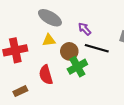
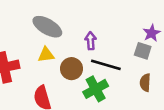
purple arrow: (85, 29) -> (91, 41), turned 40
green cross: (77, 67) -> (96, 89), moved

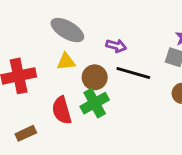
purple arrow: (91, 41) -> (116, 46), turned 108
green cross: (96, 89) -> (95, 103), moved

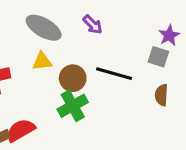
purple arrow: (116, 46) -> (93, 25), moved, turned 30
red semicircle: (62, 110) -> (21, 130), moved, turned 76

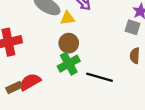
yellow triangle: (42, 61) -> (68, 18), moved
black line: (114, 74) -> (99, 77), moved

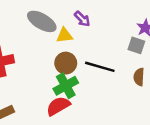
black line: (99, 77) -> (100, 67), moved
red semicircle: (30, 82) -> (58, 106), moved

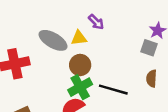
gray ellipse: (42, 21) -> (53, 40), moved
black line: (100, 67) -> (113, 90), moved

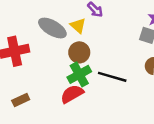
yellow triangle: (79, 38) -> (78, 26), turned 49

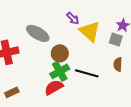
yellow triangle: (78, 26) -> (90, 31), moved, size x1.6

